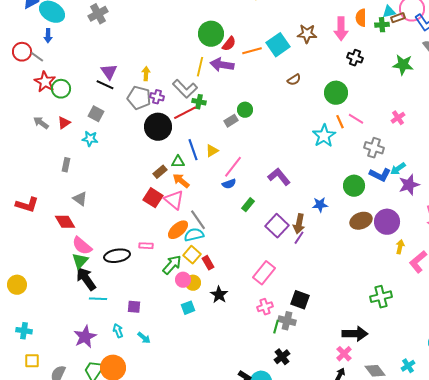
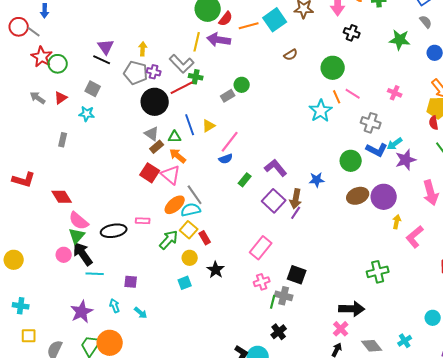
pink cross: (398, 118) -> (395, 93), turned -32
purple L-shape: (279, 177) -> (276, 168), moved
gray triangle: (80, 199) -> (152, 134), moved
pink circle: (183, 280) -> (64, 255), moved

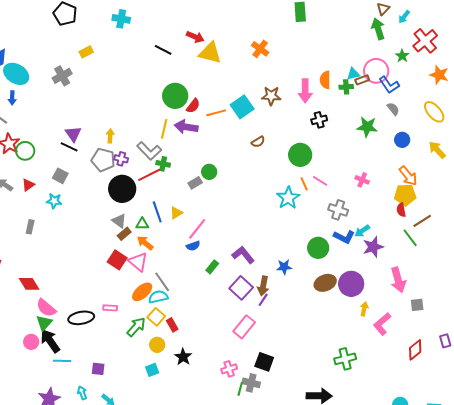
black cross: (352, 33) -> (319, 120), turned -35
pink rectangle: (261, 248) -> (244, 327), moved

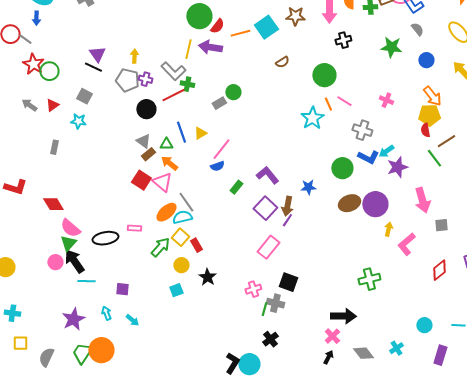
black circle: (122, 189) -> (146, 109), size x0.7

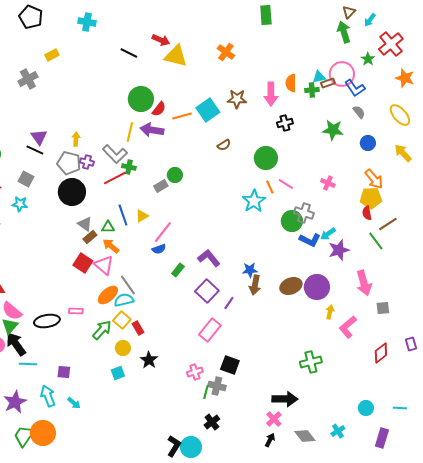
black circle: (146, 109) -> (72, 192), moved, size x1.4
green circle: (342, 168) -> (292, 221), moved
brown arrow: (287, 206) -> (255, 285), moved
cyan arrow: (106, 313) -> (48, 396), size x1.5

